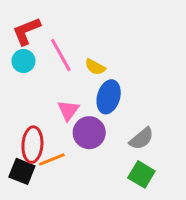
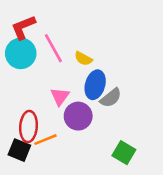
cyan circle: (23, 61) -> (21, 53), size x1.5
gray semicircle: (141, 139) -> (111, 98), moved

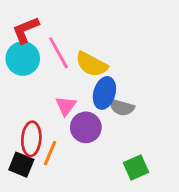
yellow semicircle: (83, 59) -> (92, 64), size x1.6
gray semicircle: (111, 98) -> (122, 107), turned 55
orange line: (45, 140) -> (50, 153), turned -45
green square: (124, 153) -> (136, 168), turned 35

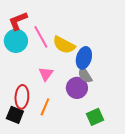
blue ellipse: (104, 93) -> (84, 58), moved
gray semicircle: (122, 107) -> (85, 75), turned 42
purple circle: (86, 127) -> (77, 88), moved
orange line: (50, 153) -> (45, 107), moved

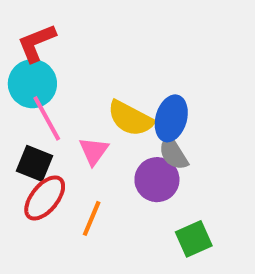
pink line: (41, 37) -> (47, 118), moved
yellow semicircle: (64, 45) -> (130, 118), moved
red ellipse: (22, 97) -> (45, 198), turned 35
black square: (15, 115) -> (34, 163), moved

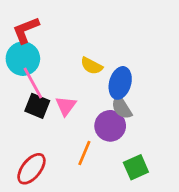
yellow semicircle: (130, 118) -> (92, 66), moved, size x0.7
black square: (34, 163) -> (37, 106), moved
red ellipse: (45, 198) -> (31, 169), moved
orange line: (92, 218) -> (84, 153), moved

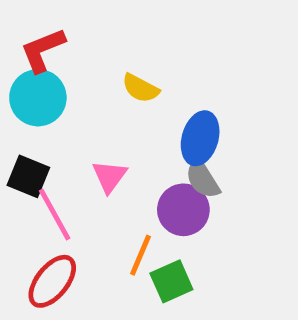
yellow semicircle: (92, 66) -> (140, 88), moved
pink line: (33, 83) -> (55, 215), moved
black square: (37, 106) -> (28, 176), moved
green square: (136, 167) -> (171, 281), moved

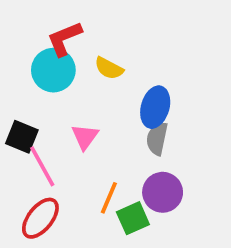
red L-shape: (43, 50) -> (64, 39), moved
cyan circle: (38, 98) -> (53, 70), moved
gray semicircle: (202, 179) -> (157, 139), turned 44
purple circle: (183, 210) -> (163, 192), moved

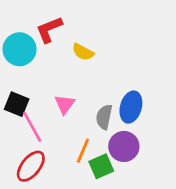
cyan circle: (53, 70) -> (20, 49), moved
blue ellipse: (155, 107) -> (131, 107), moved
gray semicircle: (157, 139) -> (104, 117), moved

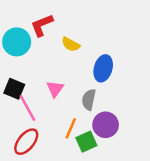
blue ellipse: (131, 107) -> (103, 68), moved

